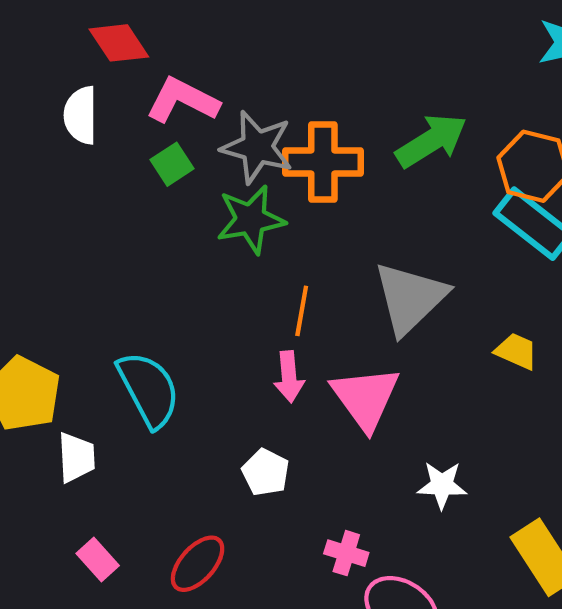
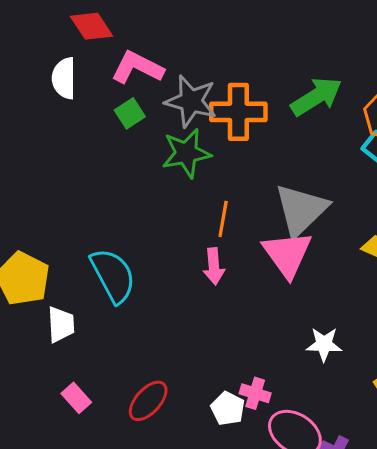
pink triangle: (365, 398) -> (287, 254), moved
white pentagon: (266, 472) -> (228, 409), moved

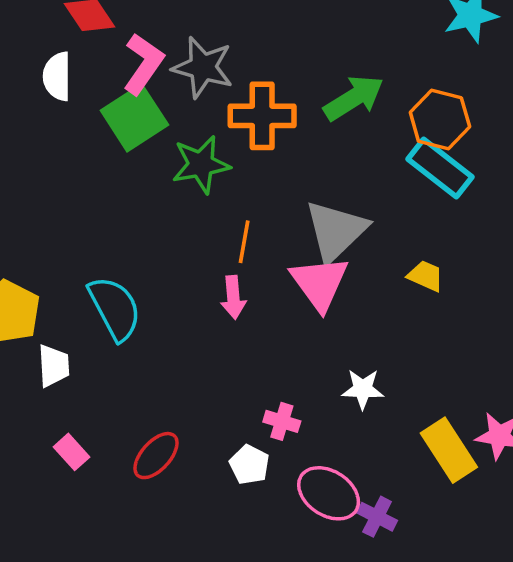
pink L-shape: (137, 68) -> (143, 64), turned 98
gray star: (191, 101) -> (203, 67), moved
green square: (130, 113) -> (134, 118), size x1.8
pink cross: (255, 393) -> (282, 421), moved

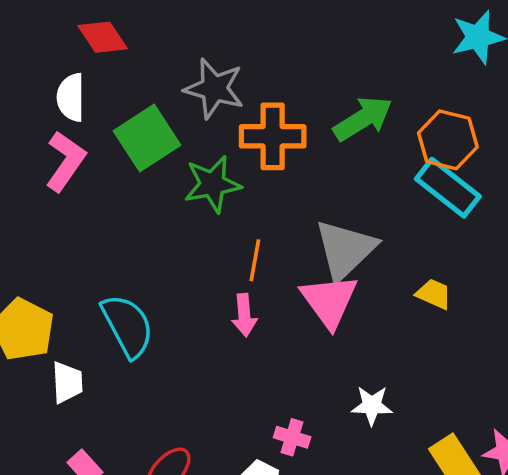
pink L-shape: (143, 64) -> (65, 161), moved

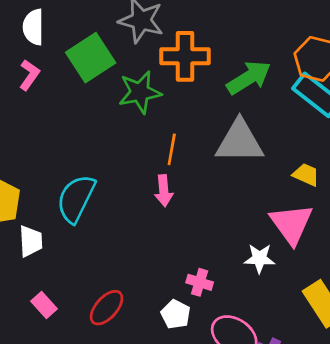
green arrow: (363, 119) -> (249, 78), moved
pink L-shape: (65, 161) -> (29, 75), size x0.7
gray triangle: (345, 250) -> (240, 141), turned 44
pink triangle: (329, 301) -> (291, 224), moved
cyan semicircle: (127, 326) -> (76, 199), turned -126

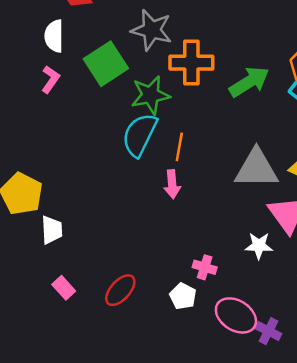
gray triangle: (240, 141) -> (256, 169), moved
cyan semicircle: (76, 199) -> (140, 135), moved

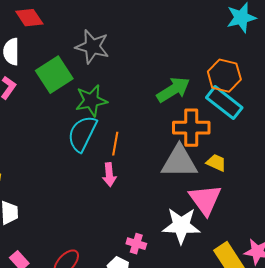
orange cross: (191, 63) -> (191, 128), moved
white star: (259, 246) -> (181, 226), size x1.6

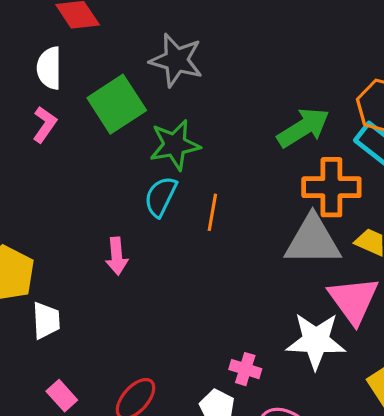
cyan semicircle: (82, 134) -> (161, 197), size x0.7
pink arrow: (109, 175) -> (117, 256), moved

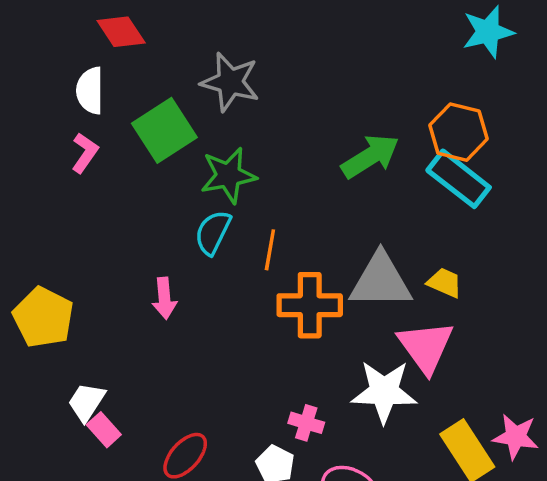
orange cross: (331, 187) -> (310, 305), moved
white trapezoid: (46, 320) -> (87, 402), moved, turned -144
pink rectangle: (62, 396) -> (104, 430), moved

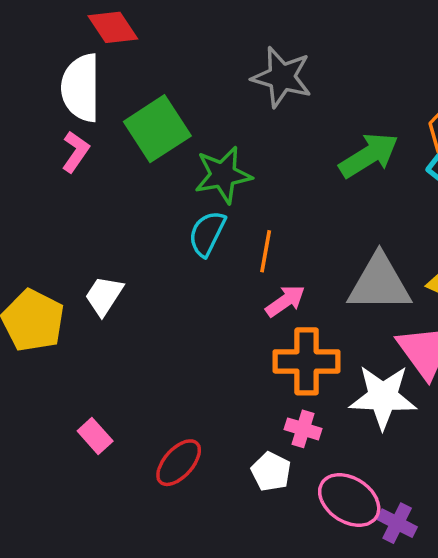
gray star: (230, 82) -> (282, 77), moved
white semicircle: (90, 91) -> (81, 88), size x1.4
pink arrow: (164, 298) -> (285, 301), moved, turned -120
orange cross: (310, 305) -> (307, 361), moved
white trapezoid: (87, 402) -> (104, 296), moved

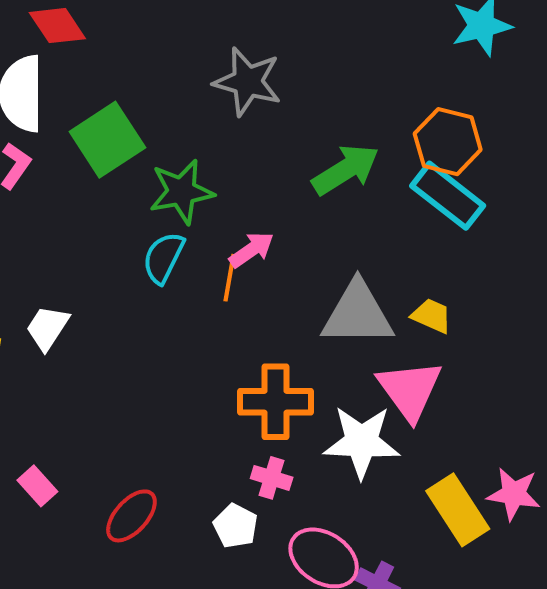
pink arrow: (285, 301) -> (252, 250), moved

